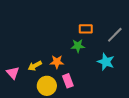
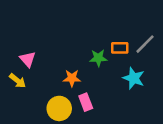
orange rectangle: (86, 29) -> (120, 48), moved
yellow arrow: (35, 66) -> (18, 81), moved, turned -112
pink triangle: (13, 73) -> (28, 59), moved

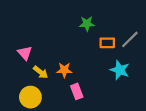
green star: (98, 58) -> (87, 24), moved
yellow arrow: (18, 81) -> (41, 72), moved
yellow circle: (59, 108) -> (30, 97), moved

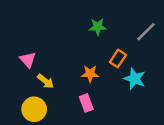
gray line: (130, 39) -> (146, 32), moved
orange rectangle: (107, 43) -> (118, 58), moved, turned -56
orange star: (64, 70) -> (90, 74), moved

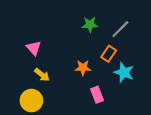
gray line: (146, 32) -> (120, 29), moved
pink triangle: (28, 60) -> (34, 48), moved
pink rectangle: (86, 103) -> (97, 95), moved

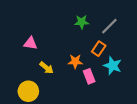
pink triangle: (34, 48) -> (30, 43), turned -40
yellow arrow: (42, 75) -> (46, 68), moved
pink rectangle: (97, 95) -> (89, 76), moved

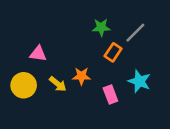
orange rectangle: (99, 49) -> (113, 52), moved
orange star: (75, 61) -> (81, 76), moved
yellow circle: (28, 91) -> (24, 85), moved

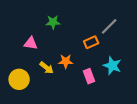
green star: (101, 27) -> (53, 22), moved
orange rectangle: (113, 52) -> (91, 42), turned 32
yellow circle: (24, 85) -> (19, 79), moved

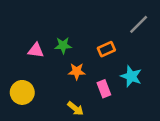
green star: (53, 22) -> (63, 45), moved
gray line: (109, 26) -> (139, 24), moved
yellow arrow: (47, 68) -> (75, 109), moved

